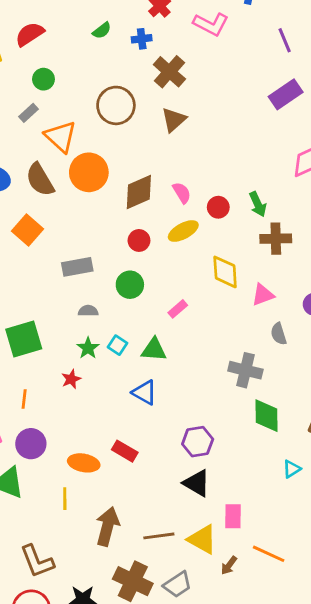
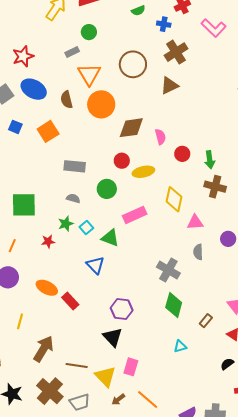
brown semicircle: (40, 180) -> (67, 100), size x0.7
yellow ellipse: (183, 231) -> (143, 172), moved
pink rectangle: (178, 309) -> (135, 215), size x1.6
orange ellipse: (84, 463) -> (47, 288), moved

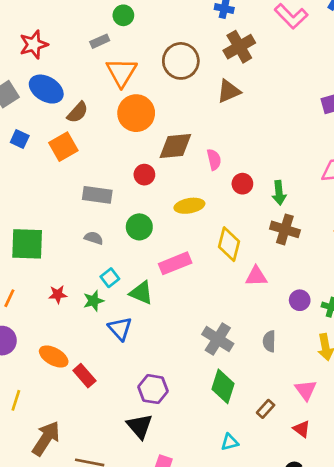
brown semicircle: (67, 100) -> (78, 112), moved, turned -126
red circle: (122, 161) -> (144, 175), moved
green star: (66, 224) -> (94, 301), moved
gray semicircle: (198, 252) -> (269, 341), moved

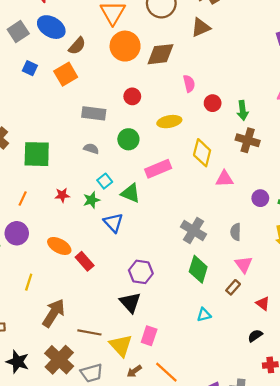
brown diamond: (175, 146) -> (161, 54), moved
pink triangle: (306, 390) -> (244, 265), moved

